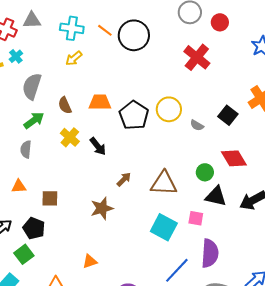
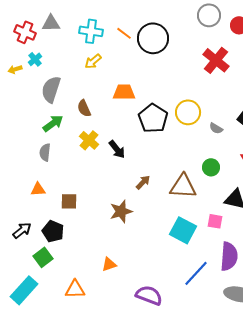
orange trapezoid: (100, 102) -> (124, 92), moved
green circle: (205, 172) -> (211, 167), moved

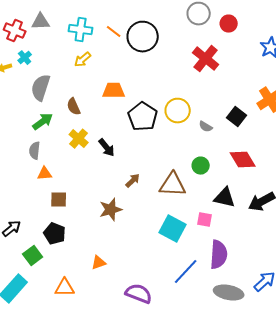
orange triangle: (38, 189) -> (45, 174), moved
black pentagon: (53, 231) -> (55, 234), moved

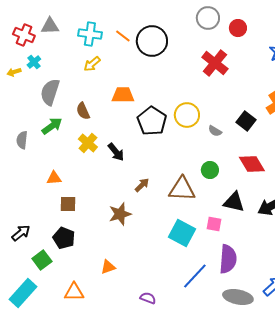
gray semicircle: (35, 151) -> (22, 140), moved
purple semicircle: (139, 294) -> (148, 298), size x0.6

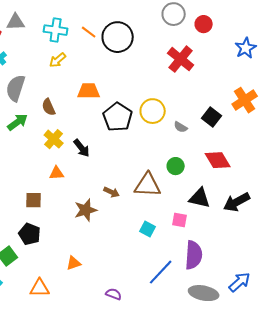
orange triangle: (54, 178) -> (57, 173), moved
brown arrow: (142, 185) -> (112, 192), moved, turned 70
cyan square: (182, 233) -> (148, 229), size x0.6

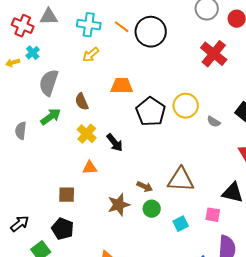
green circle: (176, 166) -> (152, 209), moved
cyan square: (148, 229) -> (181, 224), turned 35

